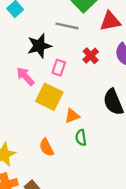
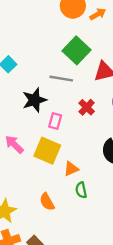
pink arrow: (25, 76) -> (14, 144), moved

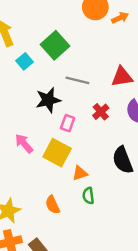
green square: (77, 50) -> (55, 45), moved

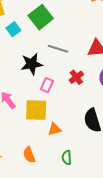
yellow square: (57, 153) -> (36, 110), turned -30
green semicircle: (88, 196) -> (67, 158), moved

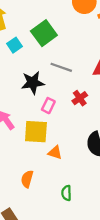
orange triangle: (55, 129) -> (55, 153), turned 32
orange semicircle: (29, 155) -> (27, 179), turned 35
green semicircle: (67, 158) -> (66, 193), moved

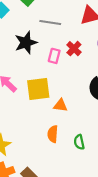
pink rectangle: (48, 106) -> (54, 56), moved
orange semicircle: (27, 179) -> (53, 134), moved

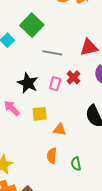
black star: (26, 43) -> (28, 83), moved, turned -30
yellow square: (38, 89) -> (40, 114), size x0.7

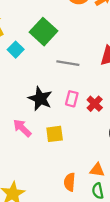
red cross: (73, 77) -> (95, 104), moved
orange triangle: (60, 129) -> (97, 170), moved

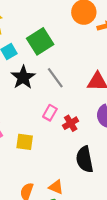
gray line: (68, 63) -> (55, 78), turned 30
black star: (40, 99) -> (23, 77), moved

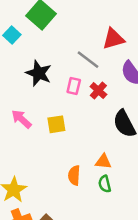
black star: (23, 77) -> (39, 73), moved
gray line: (55, 78) -> (88, 60), moved

